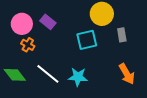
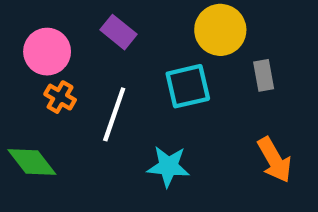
purple rectangle: (48, 22) -> (119, 32), moved
white line: (48, 74) -> (114, 114), moved, turned 70

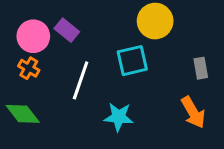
purple rectangle: (119, 32) -> (67, 30), moved
gray rectangle: (264, 75) -> (201, 68), moved
orange cross: (60, 97) -> (29, 68), moved

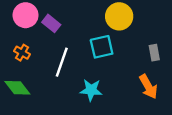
pink circle: (33, 36) -> (26, 15), moved

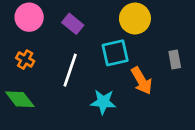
purple rectangle: (51, 23) -> (73, 24), moved
orange arrow: (148, 87) -> (142, 81), moved

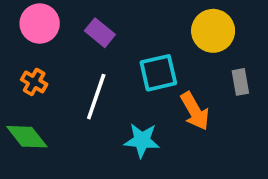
yellow circle: (135, 19) -> (213, 31), moved

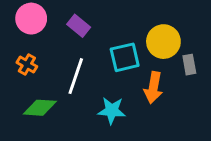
yellow circle: (213, 31) -> (163, 42), moved
orange arrow: (195, 111) -> (153, 88), turned 40
green diamond: (27, 137) -> (40, 108), moved, turned -48

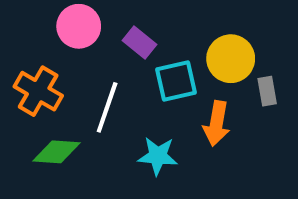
pink circle: (31, 19) -> (79, 26), moved
purple rectangle: (79, 26) -> (139, 42), moved
orange cross: (27, 65) -> (38, 91), size x1.6

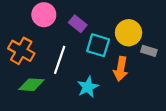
cyan square: (176, 81) -> (98, 45), turned 30
gray rectangle: (267, 91) -> (149, 51), turned -63
cyan star: (158, 156) -> (88, 87), turned -30

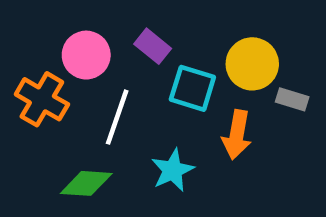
pink circle: (44, 15) -> (86, 55), moved
green diamond: (31, 85) -> (86, 183), moved

